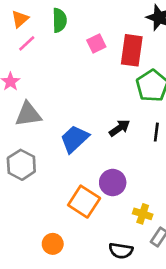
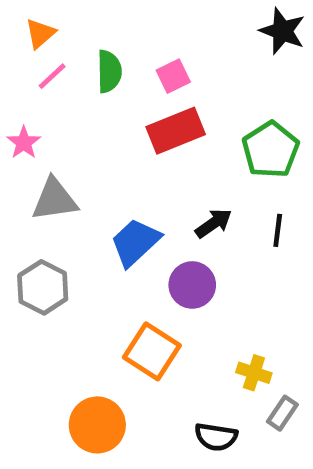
green semicircle: (59, 20) -> (109, 71), moved
red rectangle: (132, 50) -> (176, 131), moved, turned 60
purple circle: (113, 183) -> (192, 285), moved
orange circle: (53, 244) -> (97, 425), size x1.5

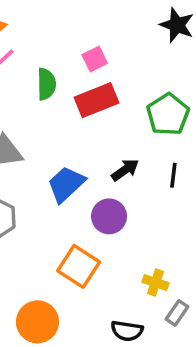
green semicircle: (109, 71) -> (46, 84), moved

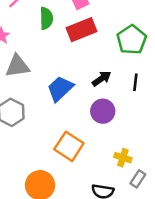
purple circle: (109, 216) -> (103, 111), moved

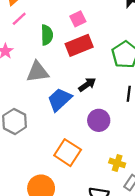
gray triangle: (17, 66) -> (38, 72), moved
black arrow: (102, 79) -> (87, 85), moved

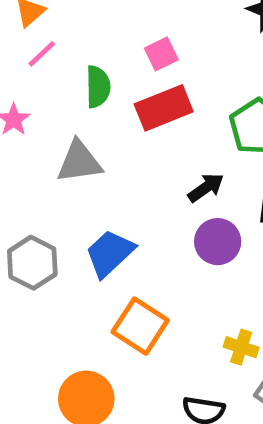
black arrow: (87, 85) -> (206, 188), moved
blue trapezoid: (60, 100) -> (110, 253), moved
purple circle: (99, 120) -> (218, 242), moved

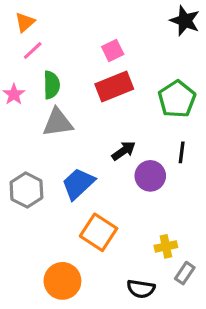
green semicircle: (98, 87) -> (51, 85), moved
black arrow: (206, 188) -> (124, 151), moved
yellow cross: (241, 347) -> (166, 246), turned -30

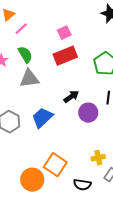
pink line: (33, 50) -> (21, 29), moved
green semicircle: (51, 85) -> (25, 55), turned -30
orange square: (99, 232) -> (55, 165), moved

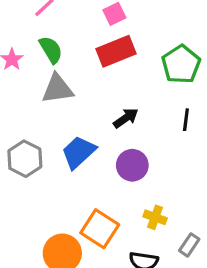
purple circle: (88, 113) -> (132, 165), moved
yellow cross: (98, 158) -> (155, 217), moved, turned 32

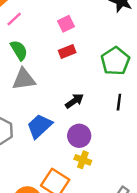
red rectangle: (116, 51) -> (67, 51), size x0.6
yellow cross: (155, 217) -> (83, 160), moved

